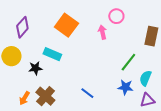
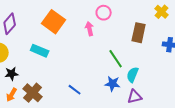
green line: (128, 62) -> (116, 59), turned -72
black star: (35, 68) -> (12, 74), moved

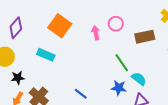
pink circle: (104, 13) -> (116, 24), moved
brown rectangle: (139, 33) -> (145, 37), turned 66
cyan semicircle: (133, 75) -> (139, 79), turned 105

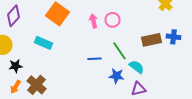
pink circle: (116, 24) -> (112, 20), moved
brown rectangle: (145, 37) -> (152, 40), moved
blue line: (81, 94) -> (94, 59), moved, turned -40

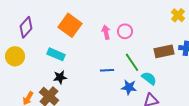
black star: (16, 66) -> (60, 77), moved

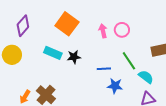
black star: (60, 77) -> (74, 57), moved
blue star: (129, 87) -> (115, 86), moved

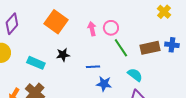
cyan rectangle: (53, 53) -> (36, 63), moved
green line: (129, 61) -> (121, 48), moved

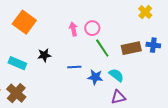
orange square: (56, 22) -> (24, 22), moved
blue star: (104, 84) -> (95, 77), moved

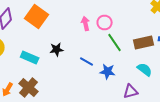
blue line: (74, 67) -> (87, 62), turned 32
cyan semicircle: (116, 75) -> (145, 70), moved

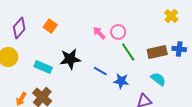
orange square: (37, 16) -> (50, 26), size x0.6
pink arrow: (86, 24) -> (99, 33), turned -32
black star: (57, 50) -> (70, 59), size x1.5

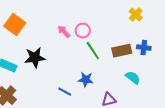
orange square: (50, 26) -> (15, 25), size x1.5
blue line: (100, 71) -> (65, 92), moved
cyan semicircle: (158, 79) -> (133, 78), moved

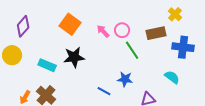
orange square: (15, 25) -> (70, 24), moved
blue cross: (144, 48) -> (183, 47), size x1.5
brown rectangle: (122, 51) -> (156, 33), moved

